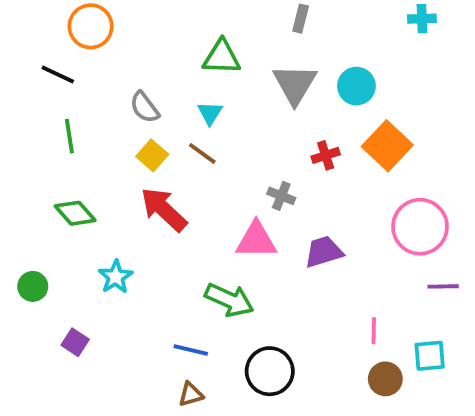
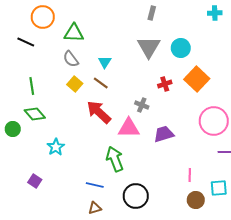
green triangle: (222, 57) -> (74, 33), moved
green line: (69, 136) -> (32, 86), moved
red arrow: (164, 209) -> (99, 112), moved
green circle: (33, 286) -> (13, 129), moved
green arrow: (229, 300) -> (115, 159), turned -135

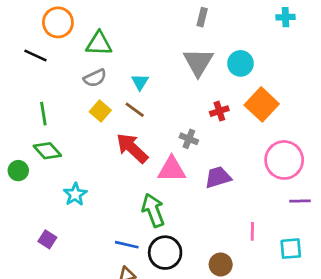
gray semicircle: (71, 59) -> (95, 78), turned -78
black circle: (136, 196) -> (165, 253), moved
brown circle: (196, 200) -> (221, 264), moved

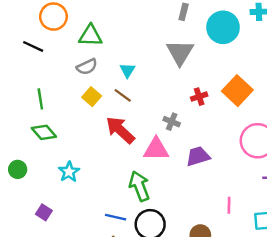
cyan circle: (240, 63) -> (223, 27), moved, size x1.4
green circle: (18, 171) -> (18, 169), moved

